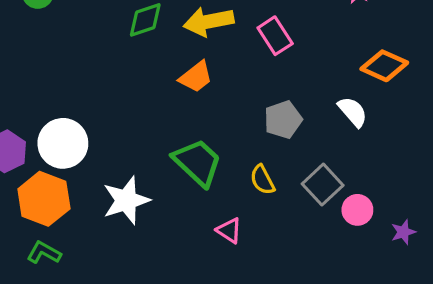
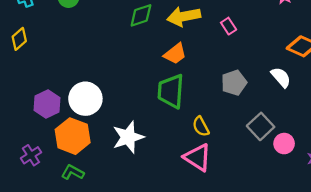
pink rectangle: (275, 36) -> (229, 26), size x0.7
green trapezoid: (197, 162) -> (171, 91), moved, turned -129
yellow semicircle: (262, 180) -> (201, 126), moved
pink triangle: (229, 230) -> (198, 157), size x1.6

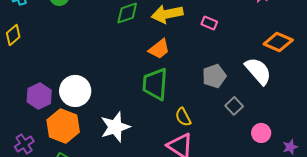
pink rectangle: (229, 26) -> (209, 23), turned -35
white semicircle: (281, 77) -> (258, 71), size x1.4
gray square: (261, 126) -> (234, 106), moved, size x0.7

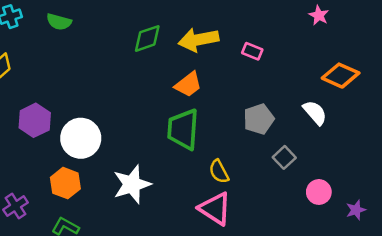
white semicircle: (258, 71) -> (315, 113), size x0.7
purple hexagon: (39, 96) -> (35, 120), moved
orange hexagon: (63, 126) -> (65, 183), size x0.7

